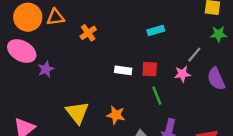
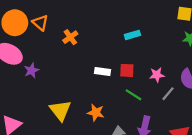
orange triangle: (56, 17) -> (40, 23), turned 49
gray line: (194, 55) -> (168, 94), moved
green line: (157, 96) -> (134, 95), turned -35

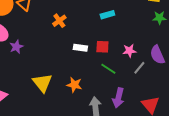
orange cross: (70, 37) -> (59, 21), moved

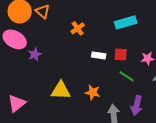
cyan rectangle: (107, 15) -> (126, 22), size x1.5
yellow triangle: (42, 83) -> (61, 90), turned -50

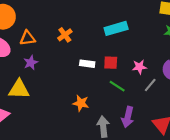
orange triangle: (43, 11) -> (27, 38), moved, turned -49
purple star: (35, 54) -> (31, 63), moved
yellow triangle: (61, 90) -> (19, 89), moved

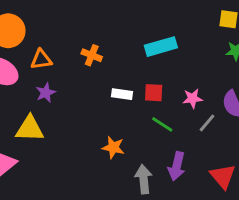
orange cross: (65, 35) -> (92, 55), turned -32

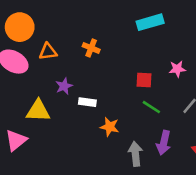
cyan rectangle: (161, 47) -> (150, 22), moved
purple star: (46, 93) -> (64, 86), moved
white rectangle: (122, 94) -> (87, 102), moved
pink star: (193, 98) -> (177, 69), moved

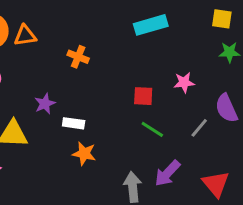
orange triangle: (48, 52) -> (25, 36), moved
orange star: (110, 127) -> (84, 154), moved
purple arrow: (164, 143) -> (167, 173), turned 30

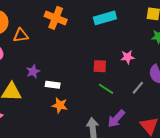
orange triangle: (25, 36) -> (21, 35), moved
orange cross: (78, 57) -> (56, 18), moved, size x1.5

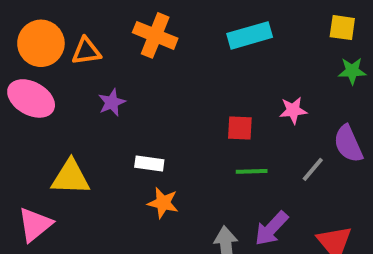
orange triangle: (21, 35) -> (86, 51), moved
purple star: (33, 71) -> (112, 102), moved
green line: (106, 89) -> (252, 171), turned -35

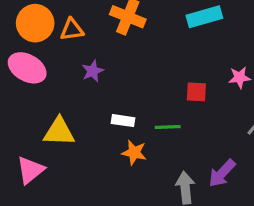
green line: (252, 171) -> (168, 127), moved

